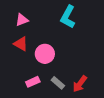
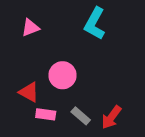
red triangle: (21, 44) -> (29, 92), moved
pink rectangle: (33, 82) -> (46, 114), turned 32

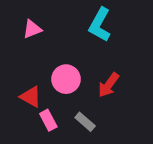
pink rectangle: (46, 114) -> (48, 120), turned 54
red arrow: (111, 117) -> (109, 85), moved

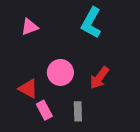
gray rectangle: (85, 122) -> (78, 111), turned 48

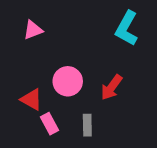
cyan L-shape: (91, 23) -> (127, 28), moved

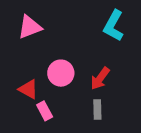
pink triangle: (33, 30) -> (30, 27), size x1.4
gray rectangle: (87, 125) -> (97, 110), moved

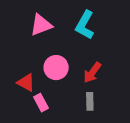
cyan L-shape: (114, 26) -> (85, 25), moved
pink triangle: (30, 27) -> (41, 25), moved

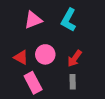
red triangle: (26, 83) -> (21, 57), moved
pink rectangle: (41, 103) -> (33, 83), size x1.5

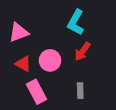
pink triangle: (33, 20) -> (19, 32), moved
red arrow: (75, 58) -> (82, 51), moved

